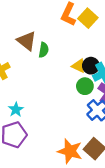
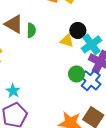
black circle: (91, 66) -> (78, 30), moved
green circle: (85, 86) -> (77, 74), moved

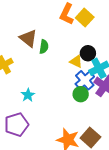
blue cross: (91, 80) -> (85, 80), moved
cyan star: (13, 91) -> (28, 95), moved

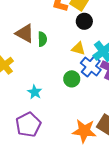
black circle: (88, 53) -> (84, 21), moved
green circle: (81, 94) -> (72, 79), moved

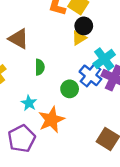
green semicircle: (42, 39) -> (40, 67), moved
yellow triangle: (78, 48) -> (79, 38), moved, turned -48
orange star: (84, 131) -> (51, 120), moved, turned -30

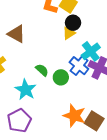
green semicircle: (40, 67) -> (42, 70), moved, turned -48
cyan star: (29, 103) -> (26, 90), size x1.5
orange star: (51, 120) -> (74, 116), moved, turned -30

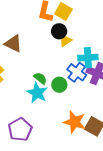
black circle: (73, 23) -> (59, 31), moved
cyan cross: (91, 51) -> (88, 58), turned 36
cyan star: (26, 90) -> (37, 93), moved

